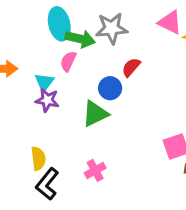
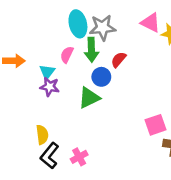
cyan ellipse: (59, 24) -> (78, 24), moved
green arrow: (80, 39) -> (91, 50), moved, turned 75
pink cross: (95, 170) -> (79, 157), moved

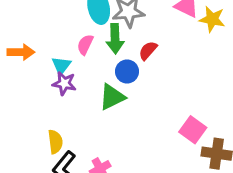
pink square: (156, 125) -> (193, 130), turned -35

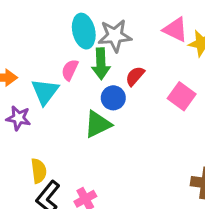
cyan triangle: (61, 66) -> (45, 92), size x1.4
purple star: (64, 83) -> (19, 118), moved
pink square: (193, 130) -> (182, 96), moved

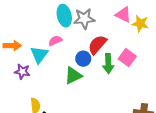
green arrow: (101, 64) -> (108, 64), moved
pink semicircle: (70, 70) -> (55, 41), turned 40
red semicircle: (135, 76) -> (97, 45), size x1.5

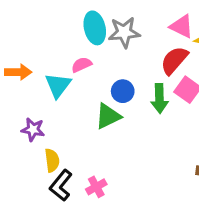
red semicircle: (97, 45) -> (174, 60), moved
purple star: (22, 72) -> (33, 129), moved

